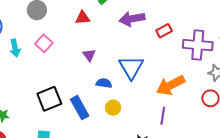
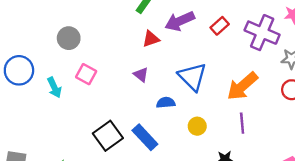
red triangle: (83, 18) -> (151, 39), moved
purple cross: (198, 45) -> (262, 33), turned 32
yellow circle: (113, 108) -> (197, 126), moved

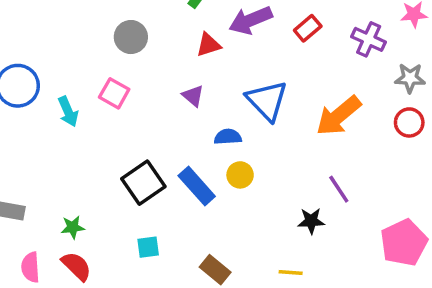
purple cross: (262, 33) -> (369, 39), size x0.7
gray circle: (69, 38) -> (131, 37), moved
purple line: (242, 123) -> (339, 189), moved, turned -30
yellow circle: (197, 126) -> (240, 175), moved

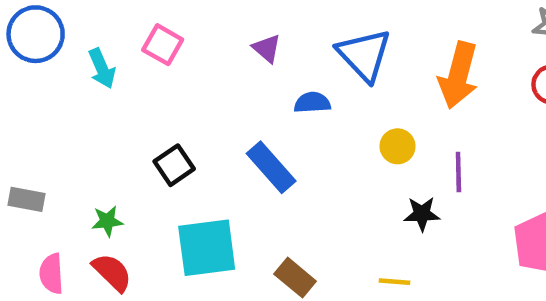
orange arrow: (338, 116) -> (458, 75), turned -36
yellow circle: (240, 175) -> (398, 146), moved
black square: (143, 183) -> (174, 165), moved, size x0.7
purple line: (339, 189) -> (458, 172), turned 32
cyan square: (148, 247) -> (207, 248), size x2.0

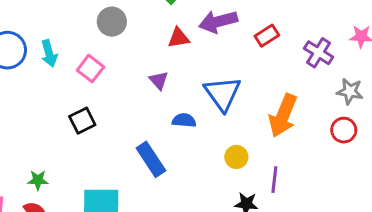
cyan arrow: (102, 68) -> (49, 53), moved
black square: (174, 165) -> (82, 121), moved

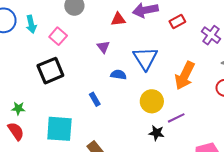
black square: (82, 121) -> (50, 71), size x1.5
yellow circle: (236, 157) -> (152, 101), size x1.5
blue rectangle: (151, 159) -> (95, 99), size x0.6
purple line: (274, 180) -> (176, 118), turned 54

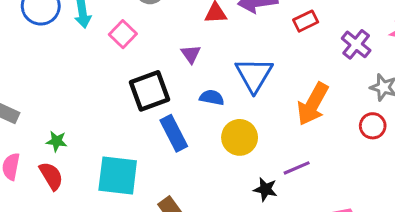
black square: (50, 71) -> (149, 91), moved
blue rectangle: (95, 99) -> (174, 133), size x1.6
yellow circle: (152, 101) -> (240, 137), moved

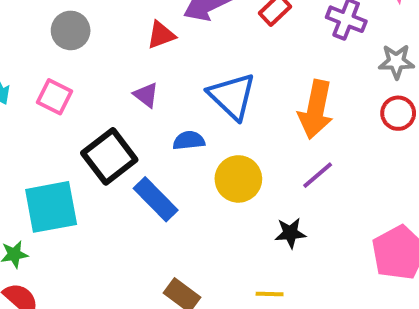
purple line: (297, 168) -> (318, 175), moved
cyan square: (118, 176) -> (51, 207), moved

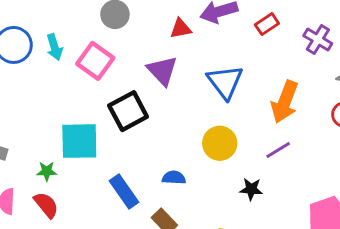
purple triangle: (146, 95) -> (162, 71), size x1.6
pink square: (55, 97) -> (95, 61), size x1.4
blue semicircle: (189, 140) -> (174, 178), moved
blue rectangle: (156, 199) -> (124, 191), moved

